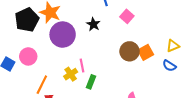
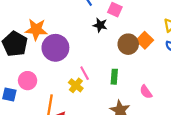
black star: (93, 24) -> (100, 25), moved
green rectangle: (91, 82) -> (114, 77), moved

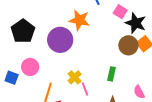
black star: (100, 25) -> (136, 23), moved, size x1.5
orange star: (36, 29) -> (79, 20), moved
pink line: (85, 73) -> (85, 89), moved

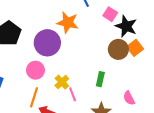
pink circle: (30, 67) -> (35, 70), moved

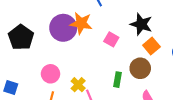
pink square: (110, 14) -> (111, 39), moved
purple circle: (47, 43) -> (63, 28), moved
brown circle: (118, 49) -> (140, 68), moved

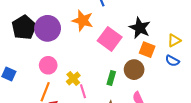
purple circle: (63, 28) -> (48, 28), moved
pink square: (111, 39) -> (110, 39), size x1.6
orange square: (151, 46) -> (147, 50), turned -35

